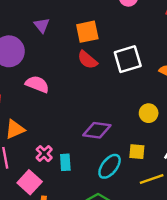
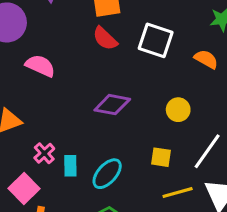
white square: (128, 59) -> (156, 40), turned 32
purple diamond: (97, 130) -> (112, 105), moved
cyan ellipse: (110, 166) -> (107, 174), moved

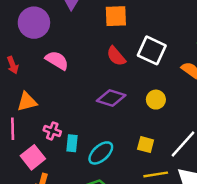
red semicircle: (105, 39) -> (116, 56), moved
yellow circle: (178, 110) -> (156, 100), moved
pink cross: (44, 153) -> (52, 131), turned -35

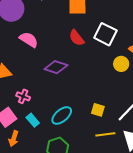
purple diamond: (111, 98) -> (56, 67), moved
yellow circle: (156, 100) -> (121, 64), moved
cyan rectangle: (72, 143) -> (33, 120), moved, turned -48

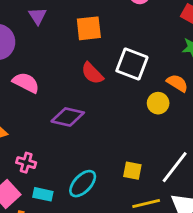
cyan rectangle: (33, 120) -> (43, 194), turned -32

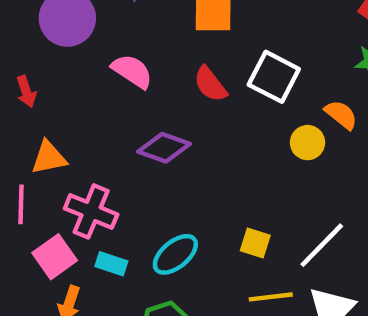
pink semicircle: (26, 83) -> (132, 71), moved
pink cross: (26, 163) -> (91, 211), size x1.6

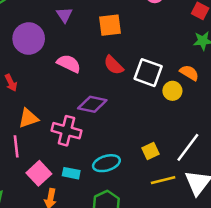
white square: (274, 77) -> (148, 73), moved
pink cross: (91, 211) -> (66, 131), moved
yellow square: (255, 243) -> (150, 151), turned -35
cyan ellipse: (175, 254) -> (106, 163), turned 30

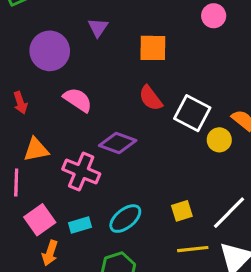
pink semicircle: (69, 64) -> (78, 100), moved
cyan ellipse: (106, 163) -> (125, 219), turned -30
cyan rectangle: (71, 173) -> (80, 225), turned -35

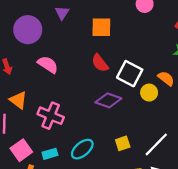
purple diamond: (118, 143) -> (108, 100), moved
orange triangle: (36, 150) -> (18, 100), turned 48

